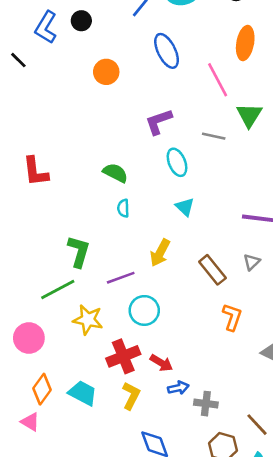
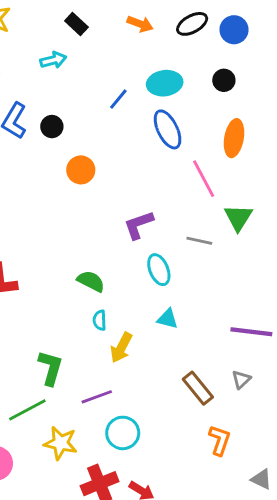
black circle: (81, 21) -> (52, 127), moved
blue ellipse: (167, 51) -> (168, 129), moved
cyan triangle: (185, 207) -> (168, 319), turned -30
yellow arrow: (160, 253) -> (121, 348), moved

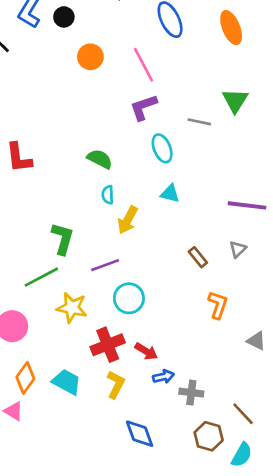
orange ellipse: (234, 138) -> (231, 28), turned -32
pink line: (204, 179) -> (144, 65), moved
brown rectangle: (198, 388) -> (198, 257), size x0.7

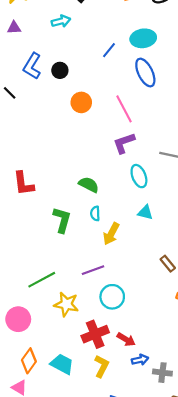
green L-shape: (63, 239) -> (62, 220), moved

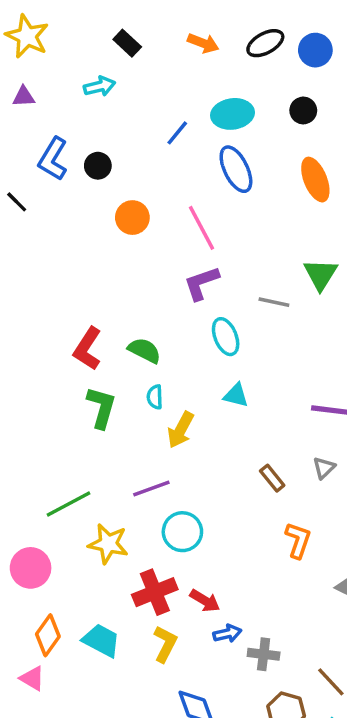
red L-shape: (24, 184) -> (88, 349), moved, turned 40

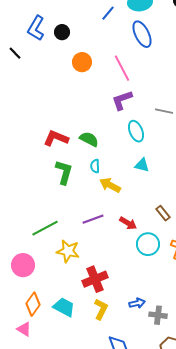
red L-shape: (88, 349) -> (56, 138), turned 80
yellow arrow: (181, 430) -> (110, 185), turned 90
cyan circle: (182, 532) -> (148, 244), moved
red arrow: (205, 601) -> (128, 223), moved

